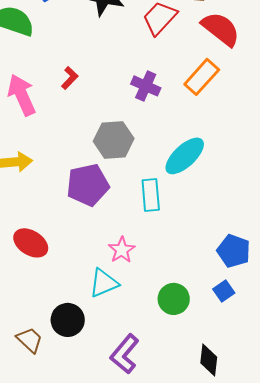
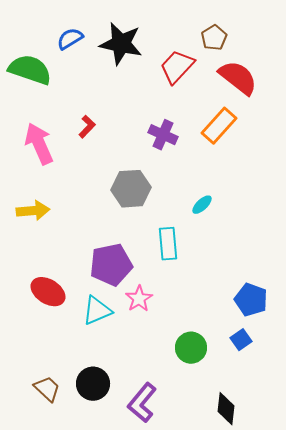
cyan ellipse: (185, 156) -> (202, 205), size x0.5
purple pentagon: (88, 185) -> (111, 265), moved
cyan triangle: (104, 283) -> (97, 311), moved
black circle: (68, 320) -> (93, 384), moved

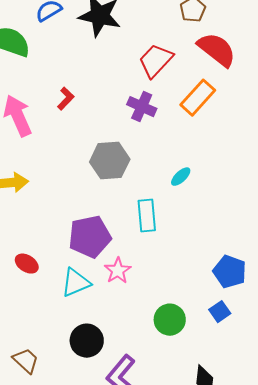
red trapezoid: (177, 67) -> (156, 61), moved
red ellipse: (48, 292) -> (27, 264), size x0.7
black circle: (93, 384) -> (87, 341), moved

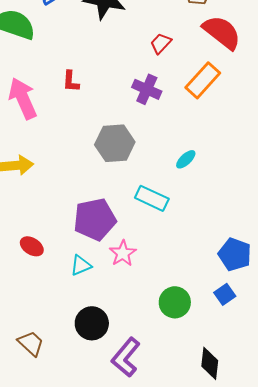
red trapezoid: (156, 61) -> (161, 43), size x0.6
red L-shape: (66, 99) -> (71, 81), turned 140
cyan rectangle: (147, 216) -> (152, 198), turned -60
cyan triangle: (76, 283) -> (81, 265), size x0.7

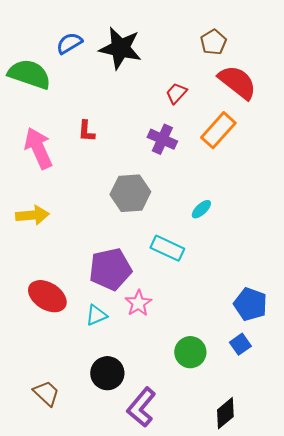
red ellipse: (32, 246) -> (47, 296), size x1.6
black diamond: (210, 363) -> (225, 413), turned 44

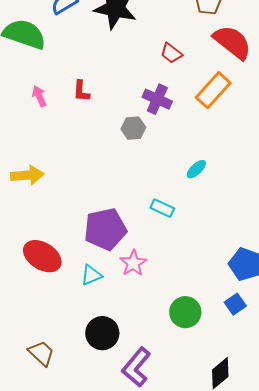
red trapezoid: (176, 93) -> (171, 53), turned -95
pink arrow: (38, 148) -> (39, 96), moved, size x0.5
gray hexagon: (130, 193) -> (133, 128), moved, size x0.6
cyan rectangle: (167, 248) -> (162, 208), size x0.7

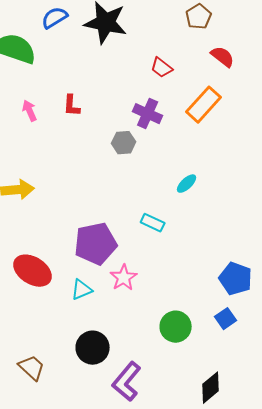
red semicircle: (232, 42) -> (223, 57), size x0.6

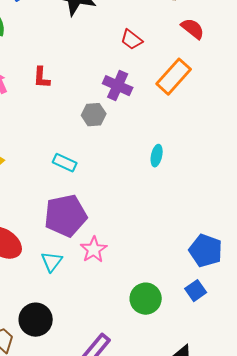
cyan ellipse: (187, 184) -> (157, 156), turned -35
cyan rectangle: (153, 223) -> (65, 163), moved
cyan triangle: (82, 290) -> (52, 262), turned -30
black circle: (93, 348) -> (36, 320), moved

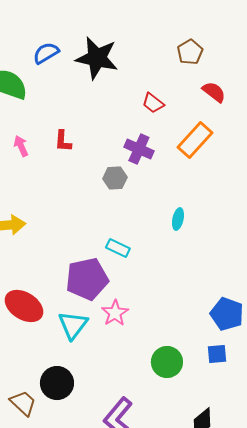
cyan rectangle: (65, 163) -> (118, 248), moved
cyan triangle: (52, 262) -> (73, 325), size x1.4
blue square: (196, 291) -> (217, 354), turned 30

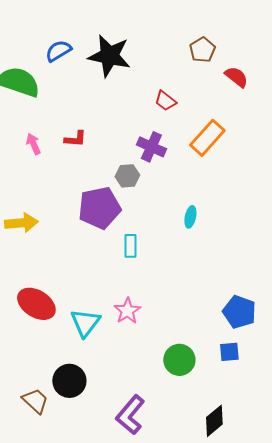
red semicircle: (214, 92) -> (236, 77), moved
red L-shape: (63, 141) -> (75, 139), turned -90
cyan rectangle: (118, 248) -> (130, 246), turned 65
purple pentagon: (87, 279) -> (99, 208), moved

